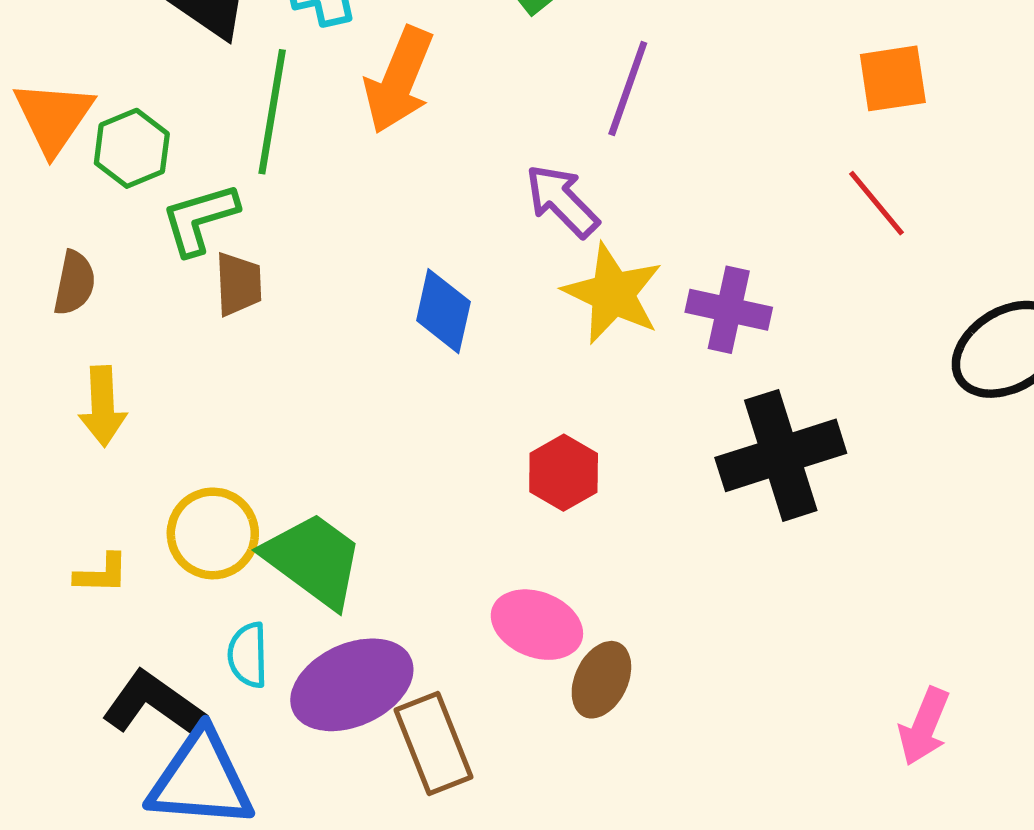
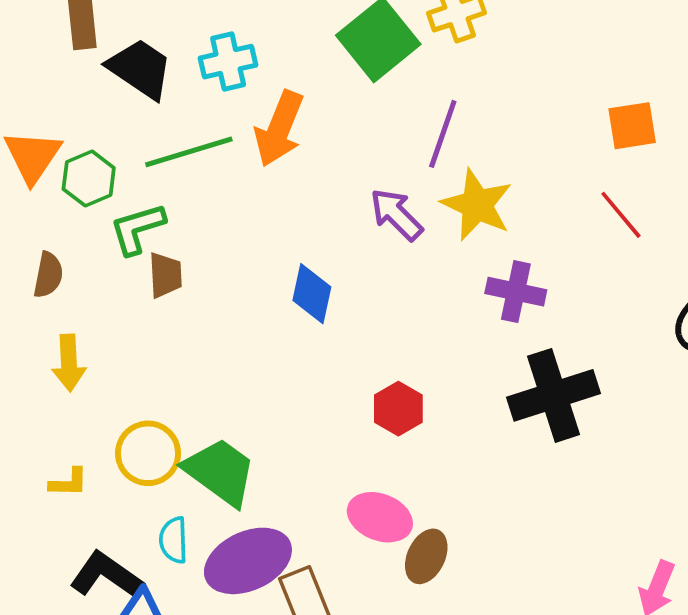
green line: (272, 112) -> (189, 152), turned 64
yellow star: (613, 294) -> (477, 205), moved

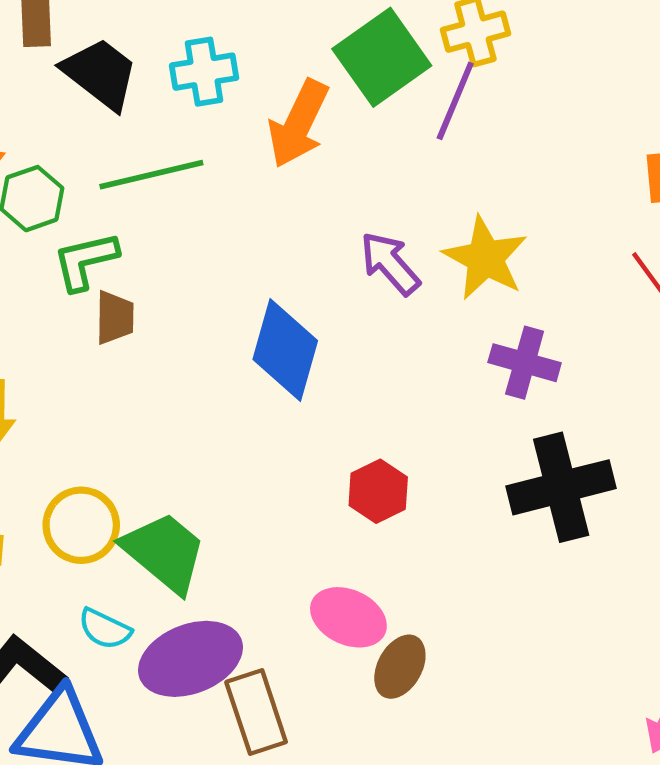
orange arrow: (279, 129) -> (298, 124), moved
purple line: (443, 134) -> (455, 101), moved
blue diamond: (312, 294) -> (285, 350), size x1.4
cyan semicircle: (174, 540) -> (105, 629), turned -66

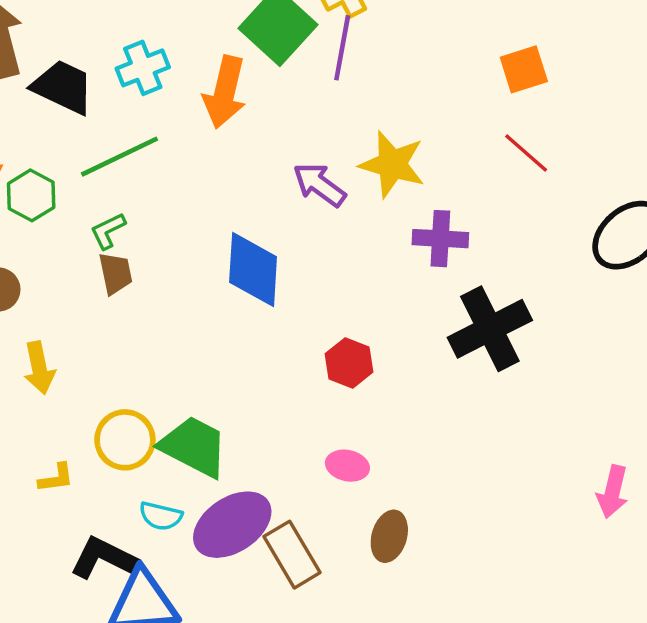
green L-shape: (85, 261) -> (108, 231), moved, size x0.7
pink ellipse: (348, 617) -> (347, 466), size x0.7
brown ellipse: (400, 667) -> (389, 536), moved

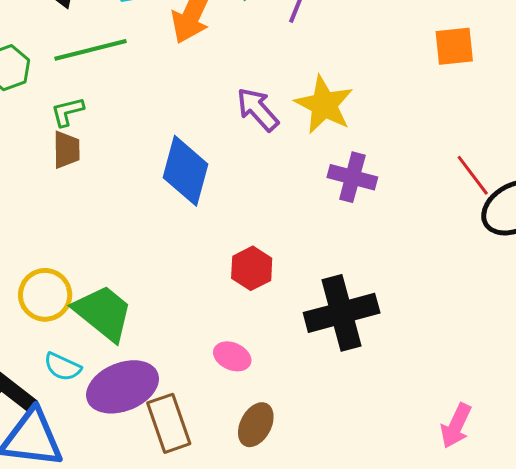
red line: (526, 153) -> (473, 175), moved
black cross: (490, 329) -> (342, 313), moved

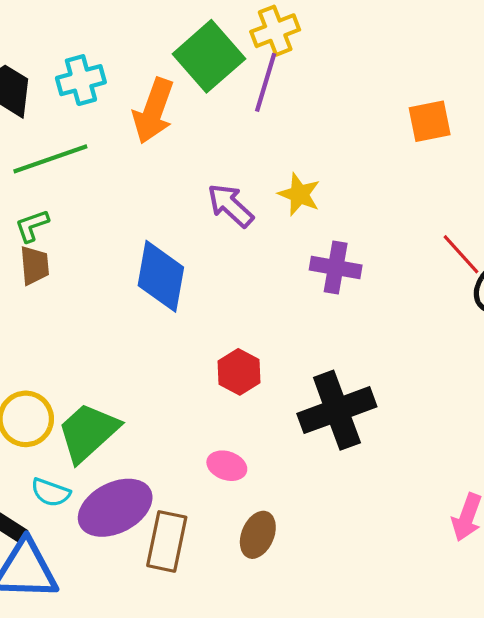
yellow star: (324, 105) -> (299, 194), size x0.7
green trapezoid: (103, 313) -> (88, 432), turned -76
brown rectangle: (169, 423) -> (167, 541), turned 36

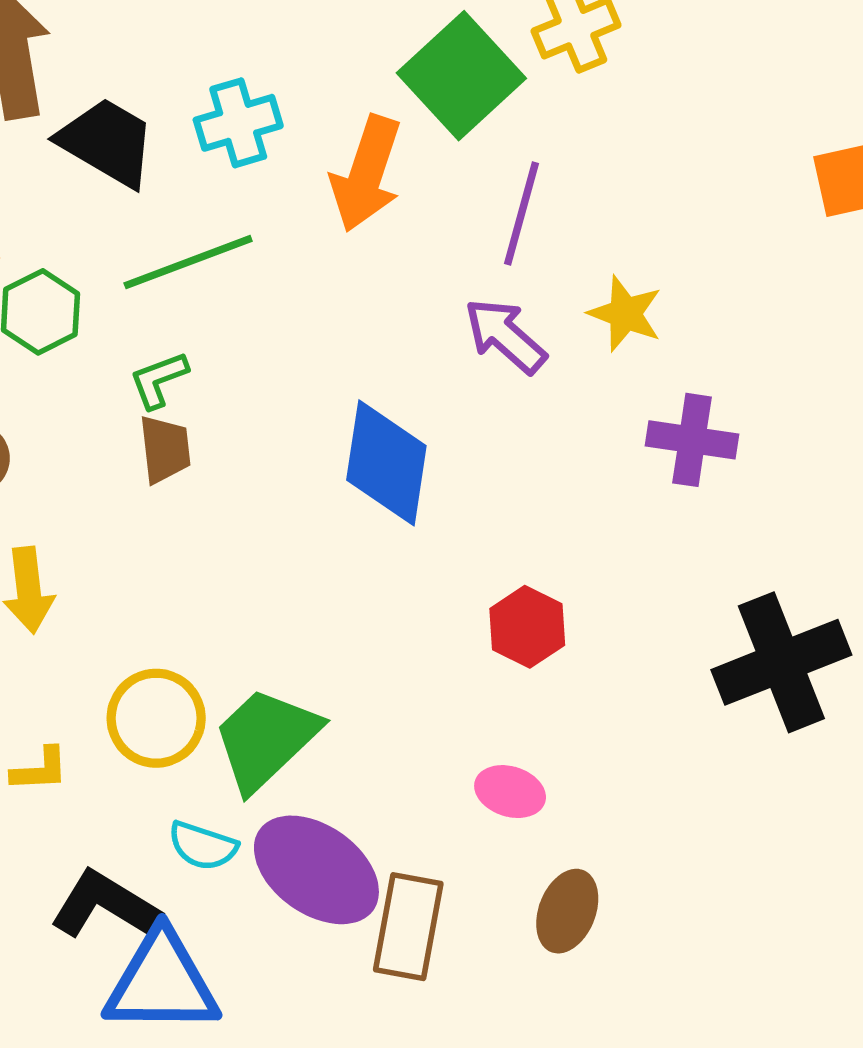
purple line: (266, 82) -> (521, 214), moved
black cross: (337, 410) -> (781, 662), moved
purple ellipse: (115, 508) -> (316, 870), turned 64

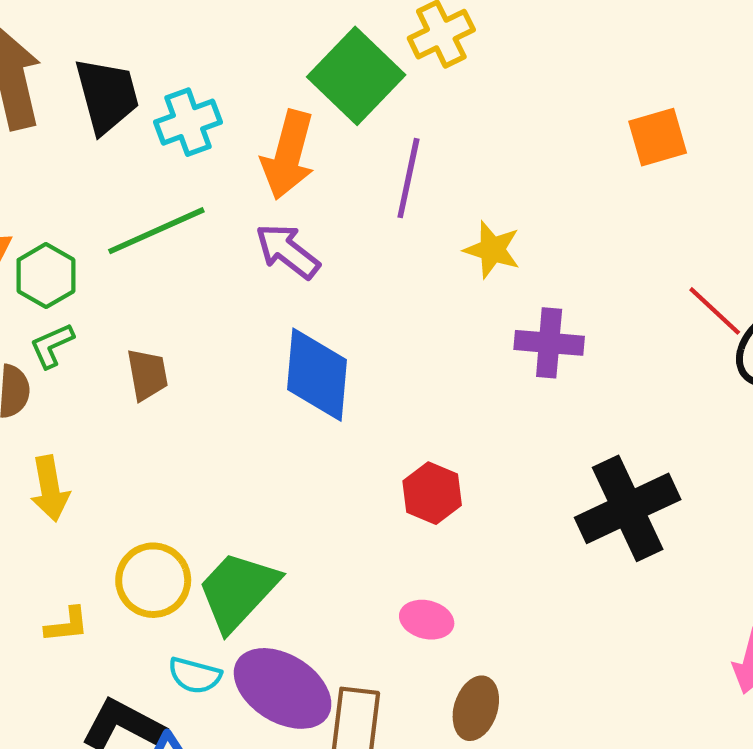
black trapezoid: (107, 142) -> (107, 96), moved, turned 48
purple arrow: (505, 336) -> (287, 251), moved
green L-shape: (159, 380) -> (52, 345), moved

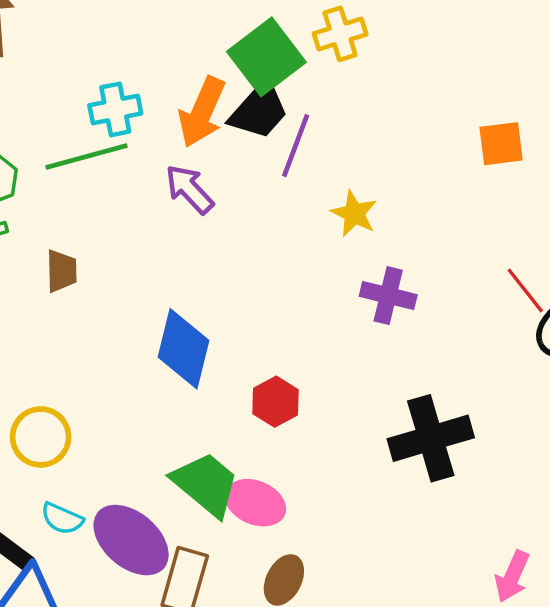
black trapezoid: (107, 96) -> (259, 110), moved, turned 48
cyan cross: (188, 122) -> (115, 109), moved
blue diamond: (317, 375) -> (184, 349), moved
green trapezoid: (238, 591) -> (206, 484), moved, turned 78
pink ellipse: (427, 620) -> (255, 503), size x1.4

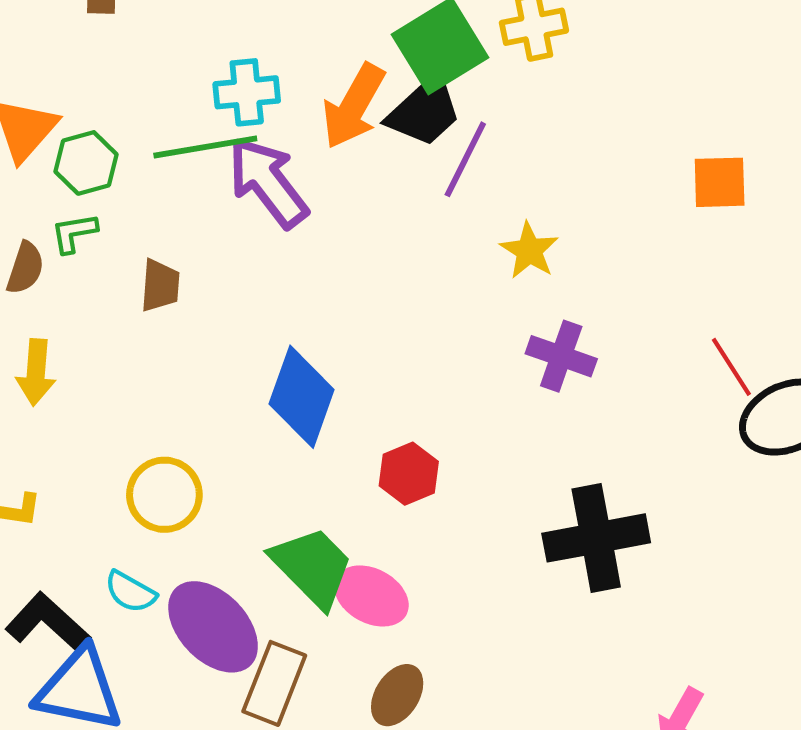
purple arrow: (189, 189) -> (268, 182), moved, size x1.4
yellow circle: (41, 437) -> (164, 495), moved

